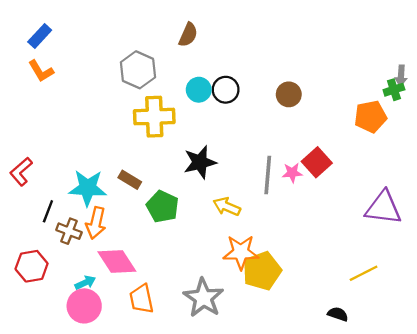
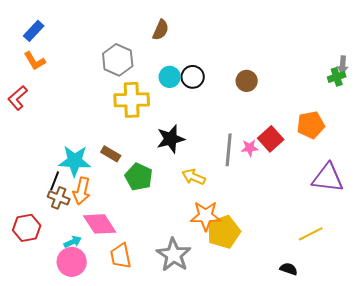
orange pentagon: (371, 117) -> (311, 125), moved
red L-shape: (21, 172) -> (18, 98), moved
black line: (48, 211) -> (55, 181), moved

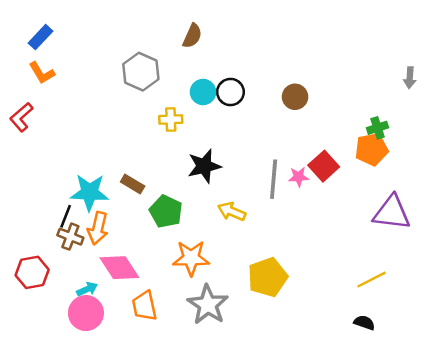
green cross: (337, 77) -> (377, 128), moved
yellow cross: (132, 100) -> (171, 119), moved, size x0.6
orange star: (206, 216) -> (191, 258), moved
black semicircle: (289, 269) -> (364, 323), moved

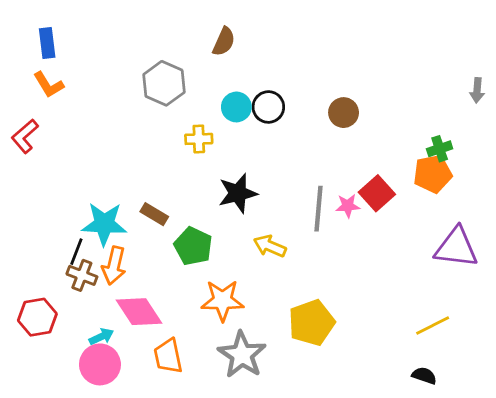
blue rectangle: (41, 37) -> (47, 43), turned -50

